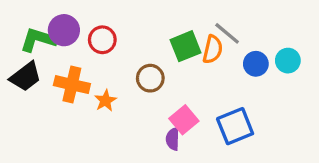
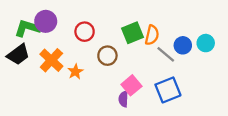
gray line: (227, 33) -> (166, 54), moved
red circle: (102, 40) -> (85, 32), moved
orange cross: (72, 85) -> (51, 60), turned 30

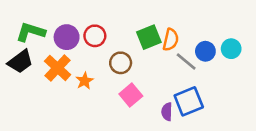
purple circle: (46, 21) -> (67, 37), moved
pink square: (131, 85) -> (131, 95), moved
purple semicircle: (123, 99) -> (167, 112), moved

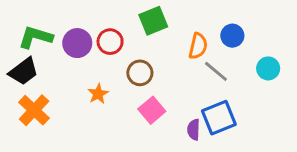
green square: (149, 37) -> (153, 21), moved
cyan circle: (231, 49) -> (268, 68), moved
blue circle: (205, 51) -> (232, 36), moved
orange cross: (58, 68) -> (34, 110), moved

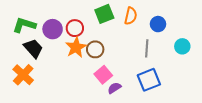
orange semicircle: (198, 46) -> (131, 16), moved
black trapezoid: (24, 71) -> (33, 48), moved, turned -95
gray line: (216, 71) -> (147, 48), turned 54
orange star: (98, 94) -> (76, 47), moved, size x1.5
purple semicircle: (194, 130) -> (114, 88), moved, turned 56

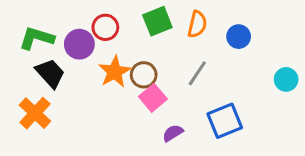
red circle: (75, 28) -> (105, 27), moved
cyan circle: (182, 46) -> (286, 79), moved
gray line: (147, 48) -> (197, 73), moved, turned 30
pink square: (103, 75) -> (153, 98), moved

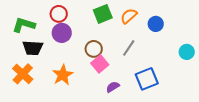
orange semicircle: (197, 24) -> (129, 16), turned -144
red circle: (105, 27) -> (59, 14), moved
purple circle: (79, 44) -> (62, 33), moved
orange star: (115, 72) -> (63, 75), moved
black trapezoid: (50, 73) -> (33, 48), turned 135

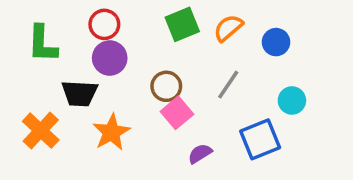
green L-shape: (24, 25) -> (42, 44), turned -105
black trapezoid: (33, 48) -> (80, 93), moved
cyan circle: (187, 52) -> (292, 100), moved

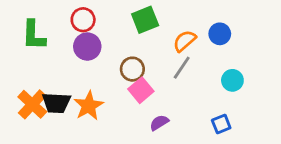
orange semicircle: (228, 28) -> (185, 41), moved
black trapezoid: (80, 93) -> (56, 103), moved
blue square: (260, 139) -> (221, 124), moved, size x0.6

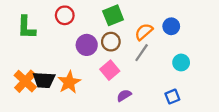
purple circle: (87, 47) -> (87, 45), moved
brown circle: (132, 69) -> (111, 42), moved

